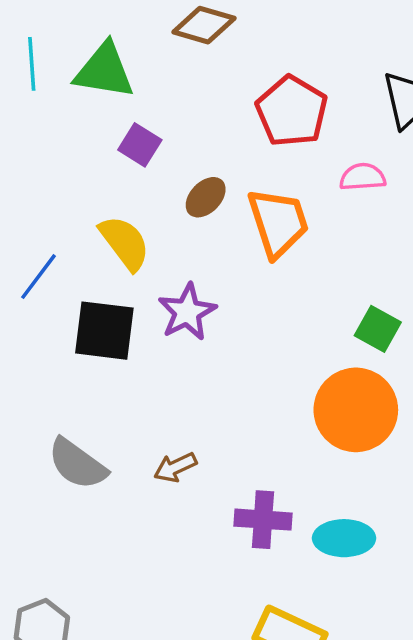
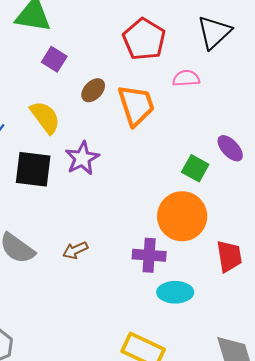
purple cross: (263, 520) -> (149, 255), moved

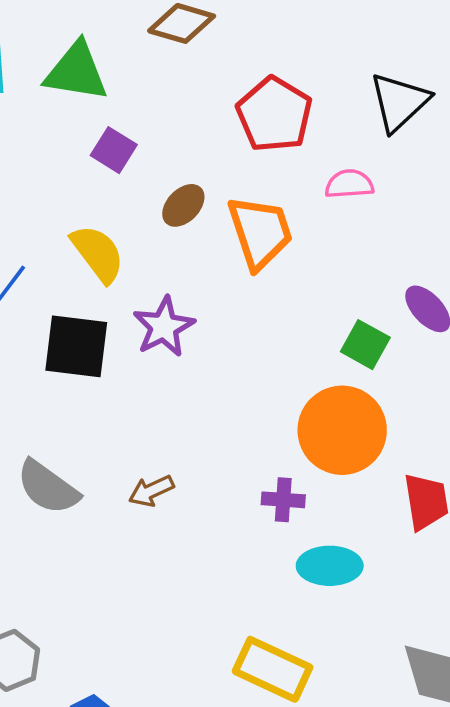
purple cross: (149, 255) -> (283, 500), size x0.7

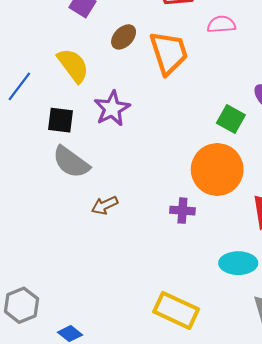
black square: (76, 346) -> (60, 120), size x0.7
gray semicircle: (48, 487) -> (71, 162), moved
cyan ellipse: (330, 566) -> (238, 263), moved

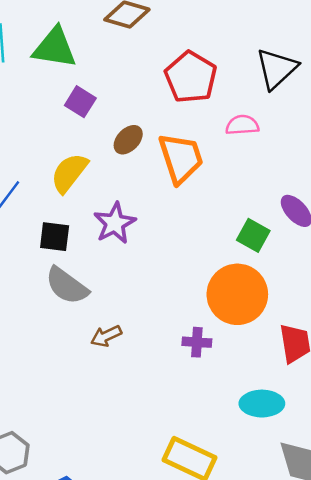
yellow semicircle: (73, 65) -> (69, 173), turned -105

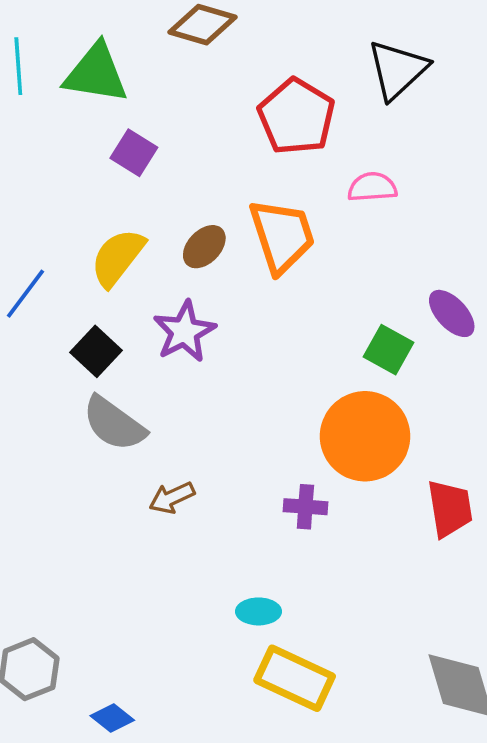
black triangle: (277, 69) -> (398, 70), moved
brown ellipse: (128, 140) -> (204, 247), moved
black square: (55, 237) -> (96, 351), turned 36
cyan ellipse: (262, 404) -> (258, 611), moved, size x0.7

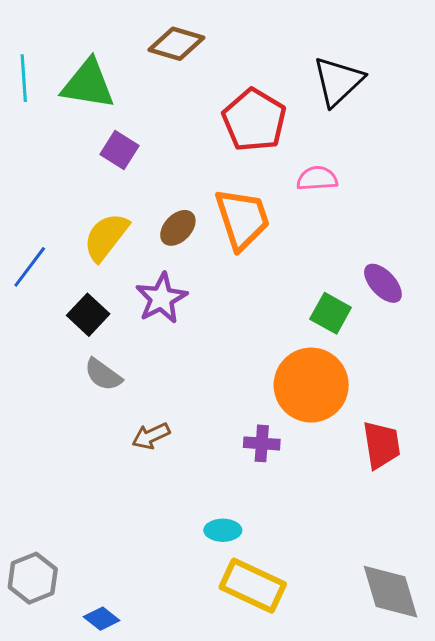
gray semicircle: (114, 424) -> (103, 375), size x0.7

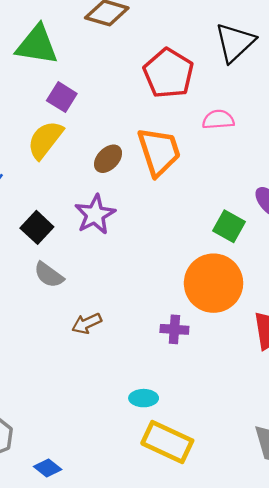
yellow semicircle: (106, 237) -> (45, 140), moved

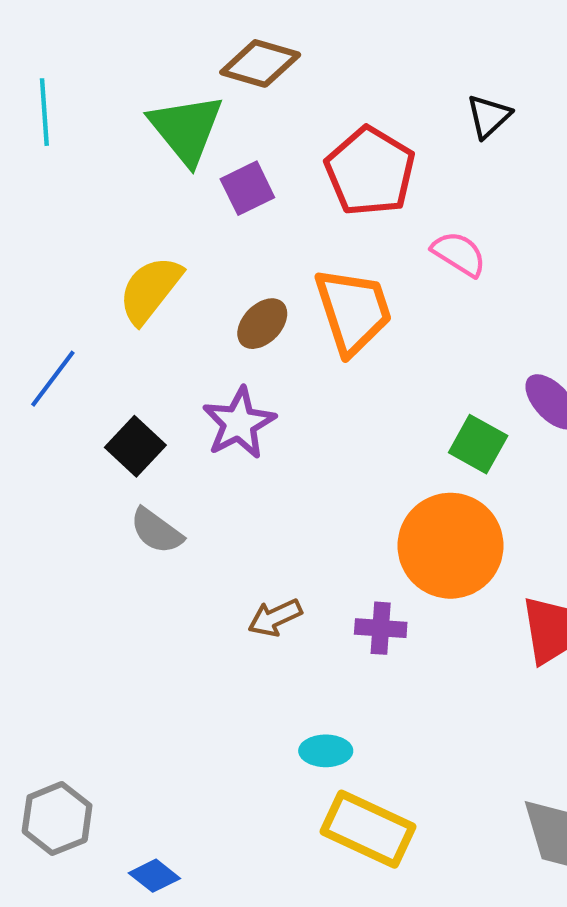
black triangle: (235, 43) -> (489, 116), size x0.6
green triangle: (37, 45) -> (186, 129), moved, turned 42
purple square: (62, 97) -> (247, 188), moved, turned 32
pink semicircle: (218, 120) -> (459, 254), turned 36
brown arrow: (87, 323) -> (275, 618), moved

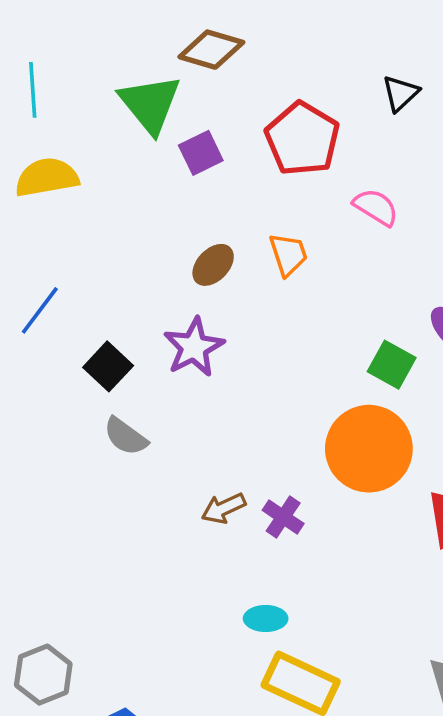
yellow semicircle: (150, 290) -> (47, 177), moved, turned 42
orange trapezoid: (353, 311) -> (288, 254), size x0.6
purple cross: (381, 628) -> (283, 517), moved, turned 30

